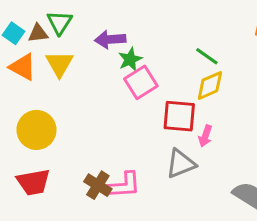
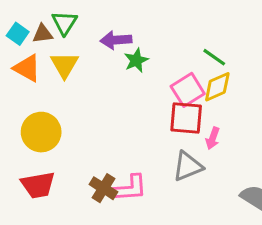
pink square: (141, 82) -> (188, 90), moved

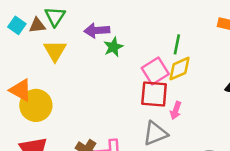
green line: (214, 57) -> (177, 44), turned 66
orange triangle: (27, 68) -> (21, 90), moved

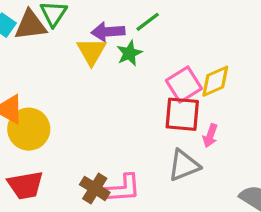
brown triangle: (37, 25) -> (30, 25), size x1.5
green line: (177, 44) -> (148, 22), moved, turned 42
yellow triangle: (55, 51) -> (91, 52), moved

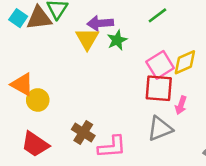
green line: (148, 22) -> (157, 15), moved
yellow circle: (29, 129) -> (38, 100), size x0.7
red trapezoid: (25, 185) -> (35, 144), turned 44
brown cross: (95, 188) -> (83, 133), moved

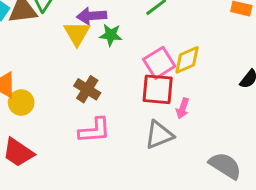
green star: (117, 40) -> (111, 35), turned 30
brown cross: (83, 133) -> (87, 89), moved
pink L-shape: (112, 147) -> (95, 130), moved

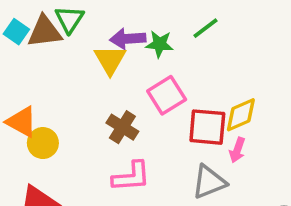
green star: (111, 35) -> (160, 44), moved
yellow diamond: (187, 60) -> (241, 115), moved
pink square: (159, 63) -> (167, 95), moved

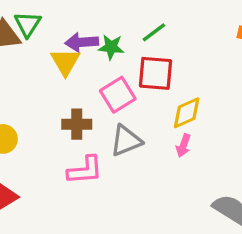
brown cross: (122, 127) -> (77, 124), turned -32
red square: (207, 127) -> (155, 73), moved
gray triangle: (209, 182) -> (126, 141), moved

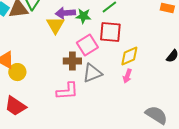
brown cross: (77, 124) -> (72, 61), moved

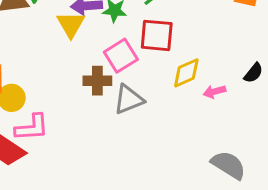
pink arrow: (127, 76) -> (214, 92), moved, turned 56
pink L-shape: (67, 91) -> (32, 128), moved

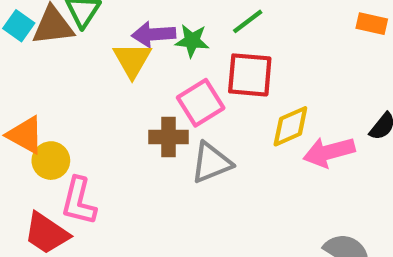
pink arrow: (214, 92) -> (329, 152), size x1.6
pink L-shape: (32, 128) -> (79, 201), turned 108

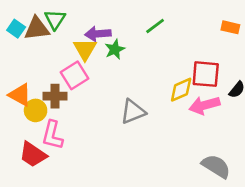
green star: (192, 41) -> (115, 49), moved, turned -30
red square: (250, 75) -> (206, 74), moved
pink square: (201, 103) -> (74, 75), moved
brown cross: (168, 137) -> (55, 96), moved

